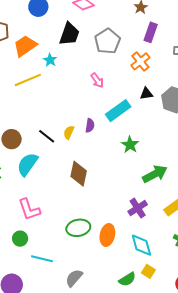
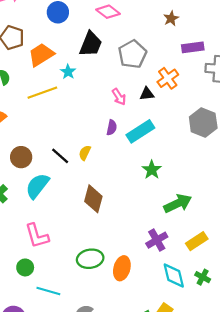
purple rectangle: (151, 32) -> (193, 47), moved, turned 60
black triangle: (146, 94) -> (147, 94), moved
purple semicircle: (90, 125) -> (112, 128), moved
cyan diamond: (141, 245) -> (174, 276), moved

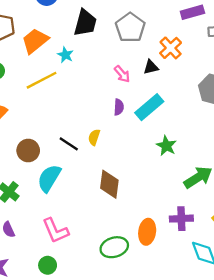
purple cross: (157, 240) -> (181, 219), turned 35
orange ellipse: (122, 268) -> (147, 232), moved

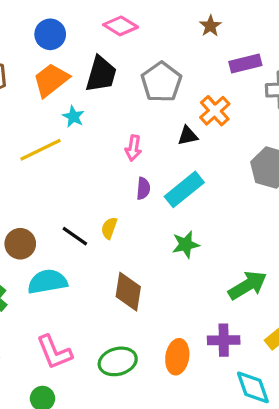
orange trapezoid: (35, 41) -> (51, 80), moved
pink arrow: (122, 74) -> (133, 148), moved, turned 48
green star: (166, 146) -> (186, 245), moved, turned 30
cyan semicircle: (49, 178) -> (47, 282), turned 48
green ellipse: (114, 247) -> (118, 361), moved

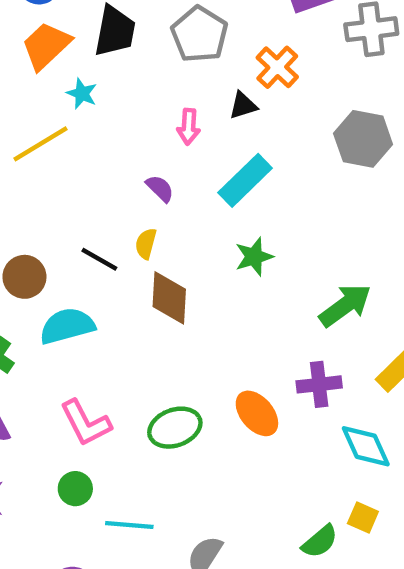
pink arrow: (133, 148) -> (189, 127), moved
purple semicircle: (143, 188) -> (160, 188), moved, turned -45
brown diamond: (128, 292) -> (169, 298), moved
orange ellipse: (177, 357) -> (257, 413), turned -44

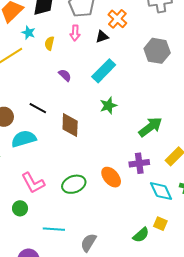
pink arrow: (189, 127) -> (75, 33), moved
yellow semicircle: (146, 244) -> (49, 43), moved
green circle: (75, 489) -> (20, 208), moved

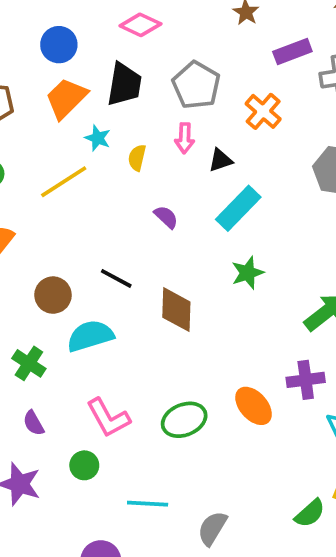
black triangle: (102, 37) -> (221, 160), moved

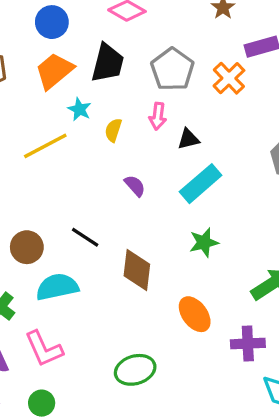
orange cross: (263, 111) -> (229, 78), moved
orange ellipse: (254, 406) -> (195, 314), moved
pink L-shape: (108, 418) -> (44, 349), moved

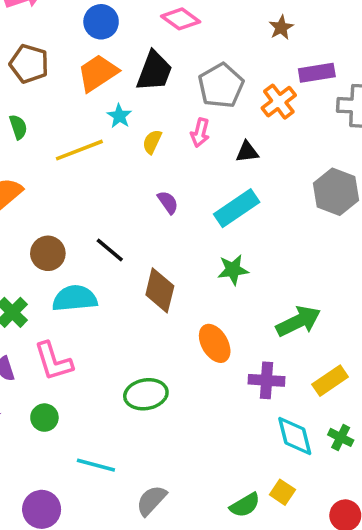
black triangle: (188, 139) -> (247, 152), moved

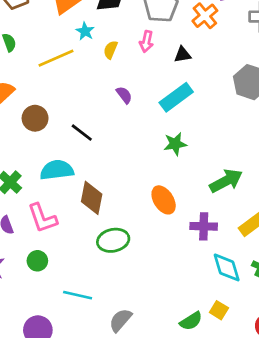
brown circle: (48, 253) -> (35, 118), moved
brown diamond: (160, 290) -> (92, 198), moved

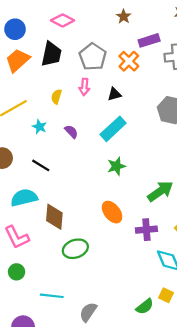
cyan star: (85, 31) -> (39, 127), moved

